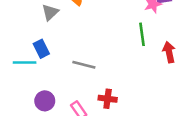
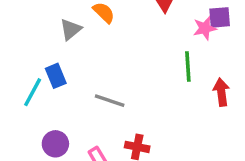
cyan line: (25, 63) -> (33, 92), turned -65

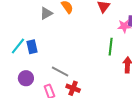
blue rectangle: (56, 76) -> (32, 47), moved
gray line: (110, 101) -> (60, 71), moved

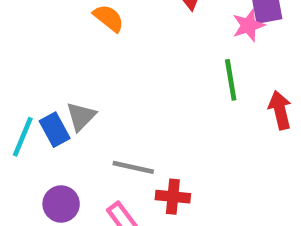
gray triangle: (46, 13) -> (81, 116), moved

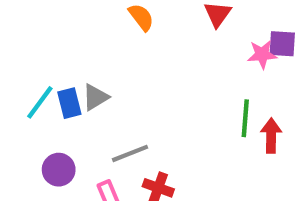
green line: (231, 80) -> (245, 118), moved
gray line: (133, 167) -> (130, 153), turned -48

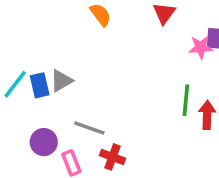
gray line: (130, 153) -> (89, 128), turned 40
purple circle: (59, 170) -> (44, 142), moved

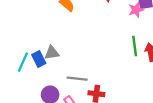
gray triangle: (61, 81) -> (52, 53), turned 35

